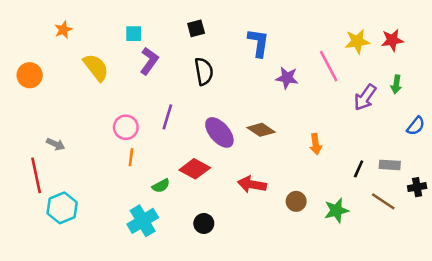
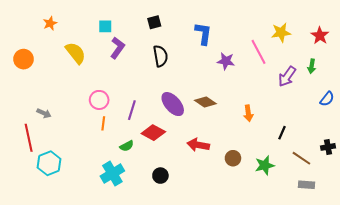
red star: (392, 40) -> (320, 36), moved, turned -30
purple line: (167, 117) -> (132, 110), moved
gray rectangle: (390, 165) -> (307, 185), moved

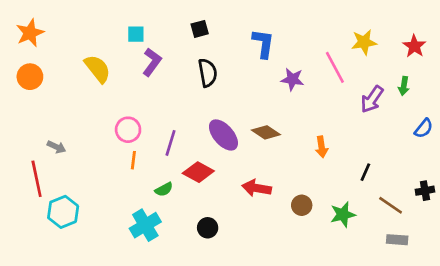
orange star: (50, 23) -> (30, 33), moved, size x1.5

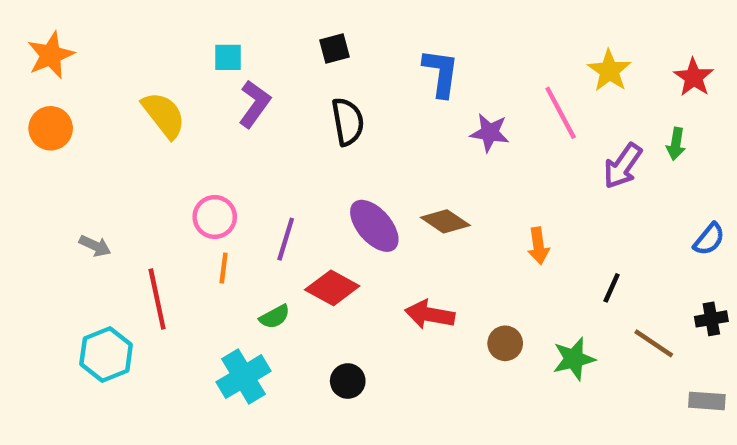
yellow star: (364, 42) -> (609, 71), turned -30
blue semicircle: (424, 128) -> (709, 239), moved
red line: (37, 179) -> (157, 299), moved
gray rectangle: (397, 240) -> (707, 401), moved

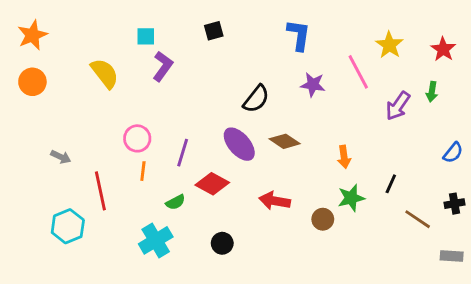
blue L-shape: (441, 73) -> (299, 35), moved
black semicircle: (348, 122) -> (256, 99), moved, turned 48
green star: (574, 359) -> (351, 198), moved

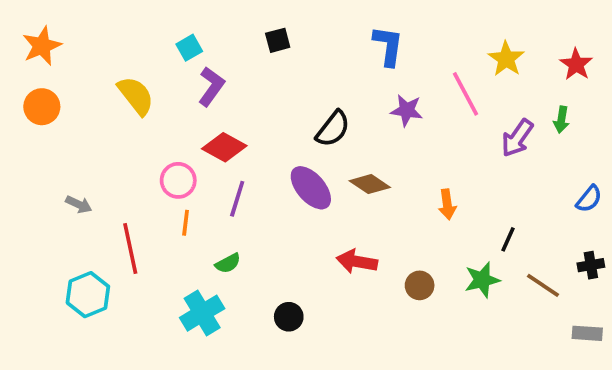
cyan square: (146, 36) -> (189, 48), turned -30
red diamond: (212, 184) -> (224, 147), moved
green star: (351, 198) -> (482, 280), moved

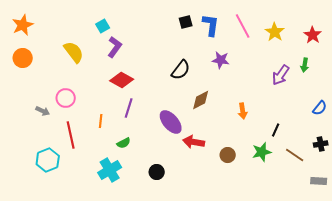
black square: (278, 40) -> (186, 22), moved
pink line: (466, 94) -> (243, 26), moved
pink circle: (178, 180) -> (66, 98), moved
brown diamond: (370, 184) -> (201, 100), turned -60
purple ellipse: (311, 188) -> (171, 122), moved

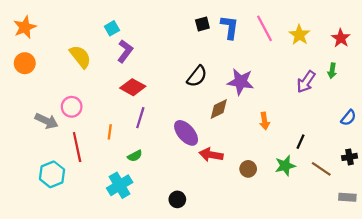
purple star: (221, 60) -> (241, 82), moved, size x1.4
gray arrow: (43, 111) -> (47, 121), size x1.5
black circle: (157, 172) -> (177, 199), moved

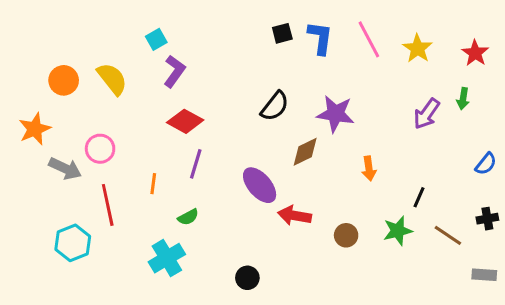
orange star: (25, 27) -> (35, 129), moved
orange circle: (25, 63) -> (64, 80), moved

